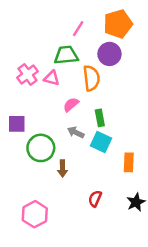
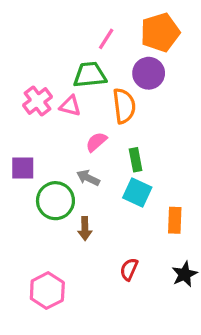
gray arrow: (76, 132) -> (88, 178), moved

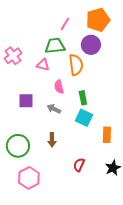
pink cross: (37, 101) -> (13, 56), moved
pink semicircle: (96, 142) -> (59, 87), turned -64
purple square: (23, 168) -> (26, 101), moved
green circle: (55, 201) -> (18, 146), moved

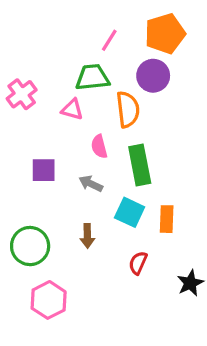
green rectangle: (83, 98) -> (140, 165), size x1.6
cyan square: (84, 118) -> (130, 212), moved
orange rectangle: (107, 135) -> (167, 219), moved
red semicircle: (79, 165) -> (138, 263), moved

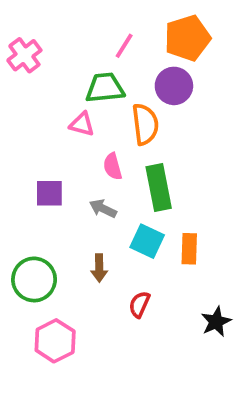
pink cross: (22, 94) -> (24, 55), moved
red semicircle: (138, 263) -> (139, 304), moved

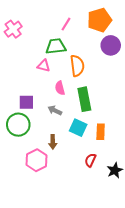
purple circle: (174, 86) -> (111, 45), moved
green circle: (34, 279) -> (18, 125), moved
red semicircle: (139, 304) -> (90, 160), moved
pink hexagon: (55, 341) -> (37, 160), moved

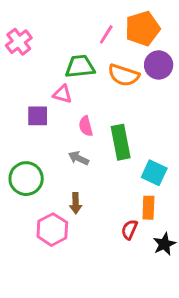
pink line: (66, 24) -> (106, 34), moved
orange semicircle: (77, 66) -> (124, 75), moved, turned 115
purple square: (26, 102) -> (38, 116), moved
cyan square: (78, 128) -> (154, 173), moved
orange rectangle: (101, 132) -> (148, 208), moved

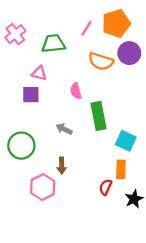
green trapezoid: (80, 66) -> (53, 44), moved
pink triangle: (62, 94) -> (39, 73), moved
pink semicircle: (86, 126) -> (76, 91), moved

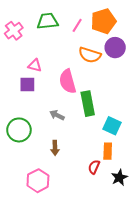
green trapezoid: (53, 44) -> (48, 21), moved
pink semicircle: (76, 91) -> (68, 81), size x1.6
pink hexagon: (43, 187) -> (38, 181), moved

